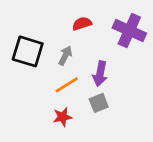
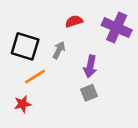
orange line: (67, 85) -> (35, 76), moved
red star: (63, 117) -> (23, 104), moved

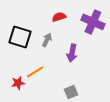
orange line: (35, 76) -> (35, 72), moved
gray square: (89, 93) -> (71, 92), moved

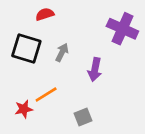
red semicircle: (59, 17) -> (45, 14), moved
gray square: (71, 92) -> (83, 117), moved

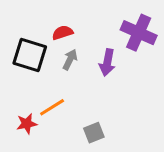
red semicircle: (45, 14) -> (63, 33), moved
purple arrow: (95, 70) -> (107, 62), moved

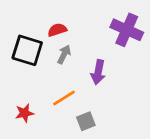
purple arrow: (107, 62) -> (98, 72), moved
orange line: (52, 107) -> (64, 98), moved

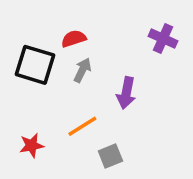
purple cross: (127, 30) -> (163, 39), size x0.7

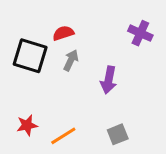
orange line: (82, 126) -> (63, 136), moved
gray square: (110, 156) -> (118, 134), moved

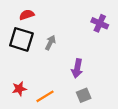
red semicircle: (63, 33) -> (27, 15), moved
purple arrow: (109, 80) -> (77, 68), moved

